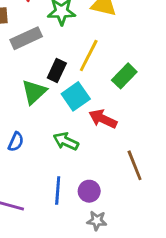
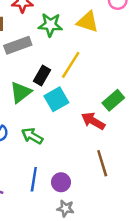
green rectangle: (124, 76) -> (113, 100), moved
red arrow: (103, 119) -> (93, 121), moved
green arrow: (66, 141) -> (32, 136), moved

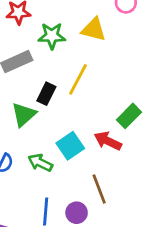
cyan square: (56, 99) -> (70, 146), moved
brown line: (102, 163) -> (99, 189), moved

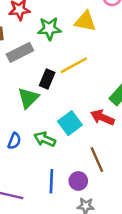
yellow line: (78, 79) -> (74, 65), turned 36

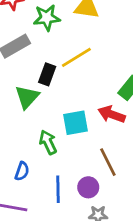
cyan square: (70, 123) -> (75, 123), turned 30
green arrow: (45, 139) -> (48, 142), turned 45
blue semicircle: (14, 141) -> (22, 171), moved

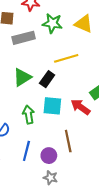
black rectangle: (47, 74) -> (47, 79), moved

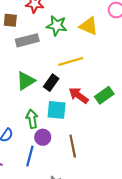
red arrow: (80, 107) -> (79, 95), moved
purple circle: (49, 156) -> (43, 137), moved

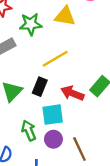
purple circle: (43, 137) -> (53, 139), moved

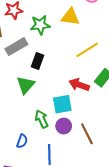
yellow line: (55, 59) -> (87, 50), moved
black rectangle: (40, 87) -> (38, 61), moved

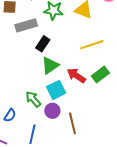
green triangle: (26, 85) -> (50, 65), moved
cyan square: (62, 104) -> (56, 90), turned -30
green arrow: (42, 119) -> (33, 99), turned -30

